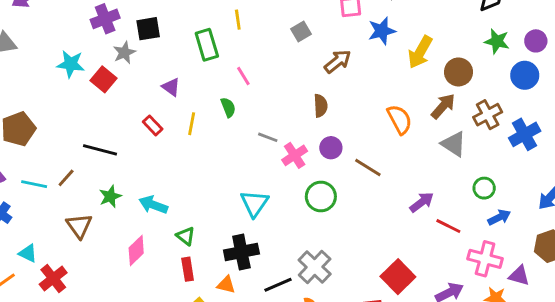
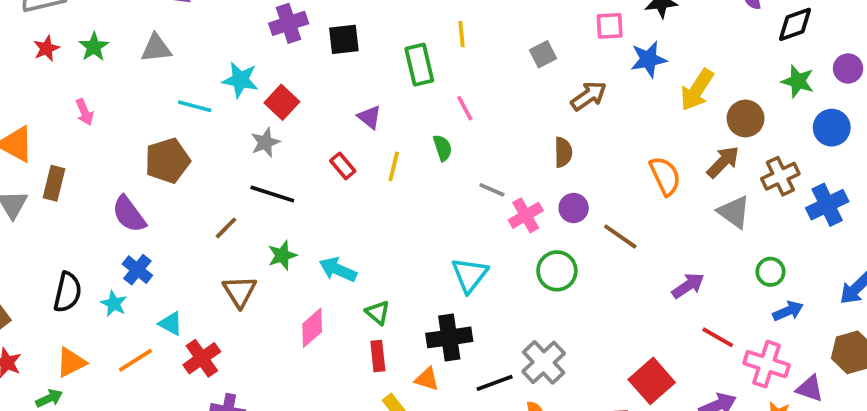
purple circle: (536, 41) -> (848, 68), moved
gray star: (124, 53) -> (265, 142), moved
cyan line: (34, 184) -> (195, 106), moved
red line: (448, 226) -> (718, 337), moved

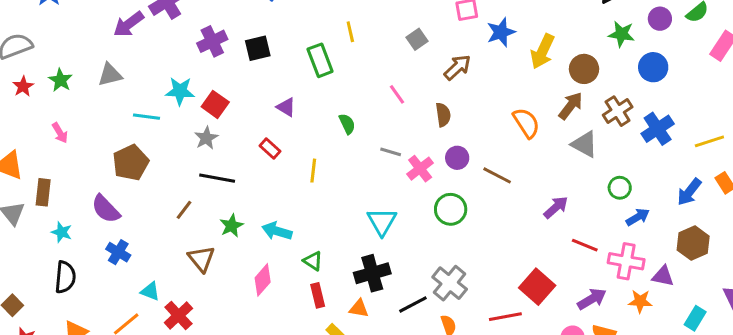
pink line: (465, 108) -> (397, 94), moved
yellow line: (394, 166) -> (313, 171), moved
cyan star: (114, 304) -> (62, 232), moved

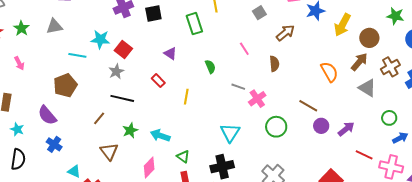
purple circle: (457, 158) -> (321, 126), moved

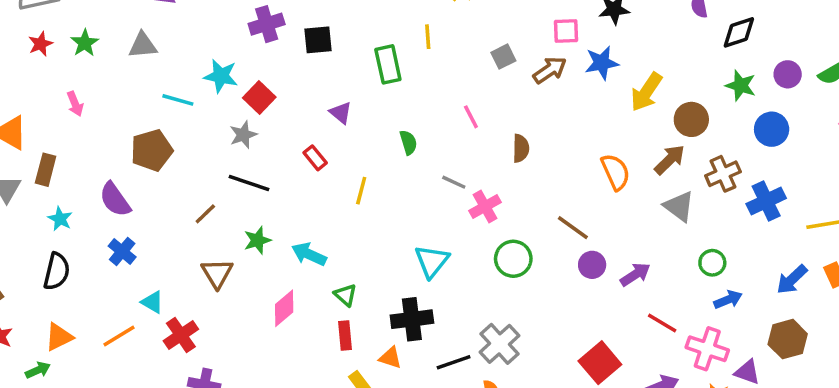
brown arrow: (285, 33) -> (550, 70), moved

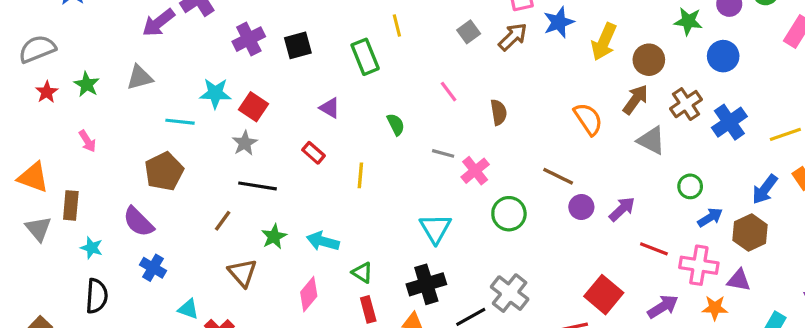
brown hexagon: (788, 339) -> (750, 232), moved

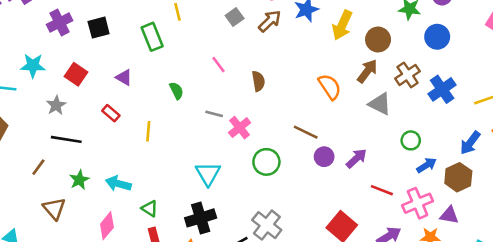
red square: (254, 107) -> (76, 74), moved
pink cross: (699, 265) -> (418, 203), turned -32

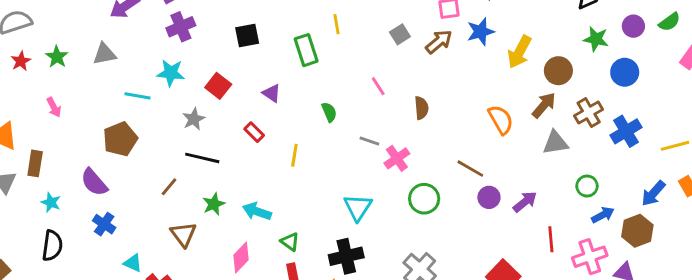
purple cross: (60, 23) -> (181, 27), moved
gray triangle: (380, 104) -> (555, 143), turned -40
red line: (382, 190) -> (551, 239), turned 60

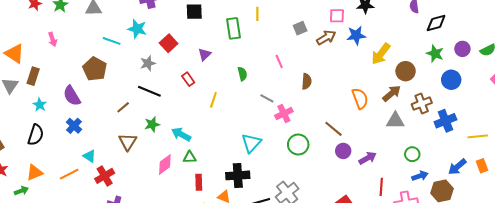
purple triangle: (272, 93) -> (205, 54), turned 32
brown pentagon: (120, 139) -> (95, 69), turned -30
green triangle: (290, 242) -> (190, 157), moved, turned -48

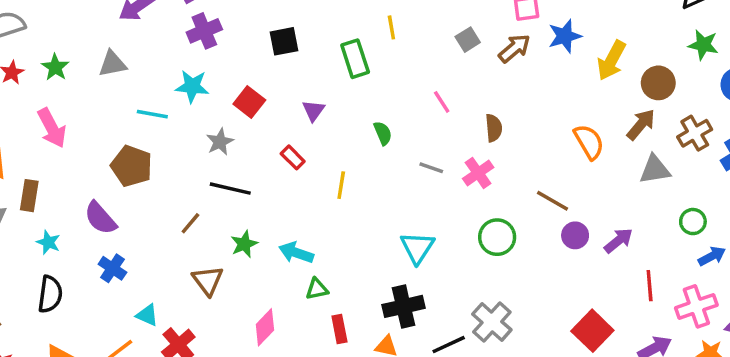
pink arrow: (53, 39) -> (52, 128), size x1.6
pink cross: (284, 113) -> (478, 173), moved
pink diamond: (165, 164) -> (265, 327), moved

